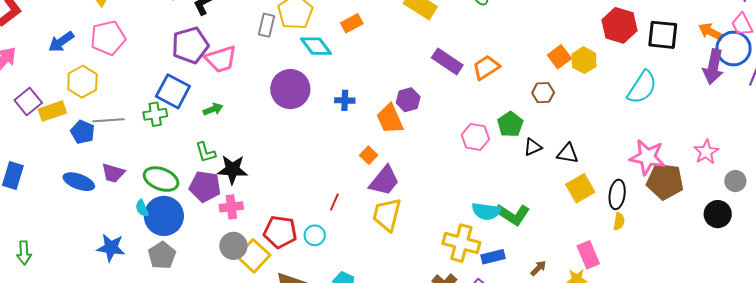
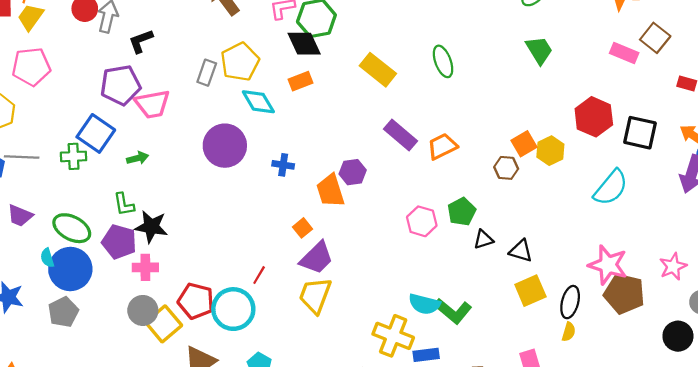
brown hexagon: (543, 93) -> (506, 168), moved
cyan circle: (315, 235) -> (233, 309), size x1.8

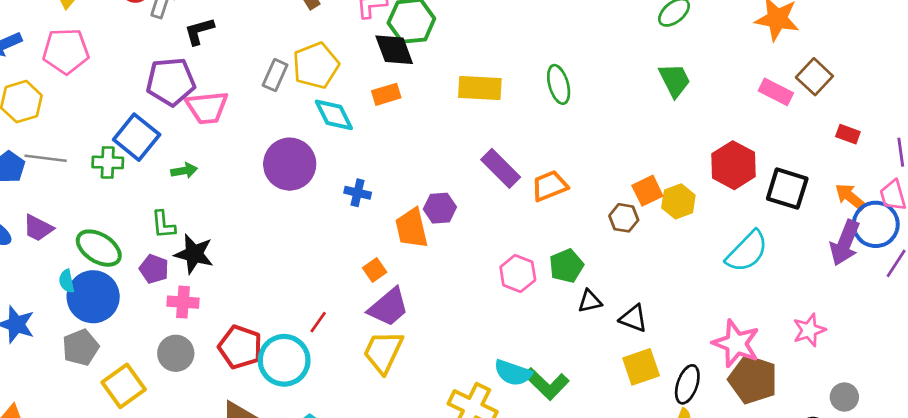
yellow rectangle: (378, 70) -> (480, 88), turned -40
purple pentagon: (119, 242) -> (154, 269), size x0.7
pink star: (673, 267) -> (809, 330), moved
yellow square: (164, 324) -> (124, 386), moved

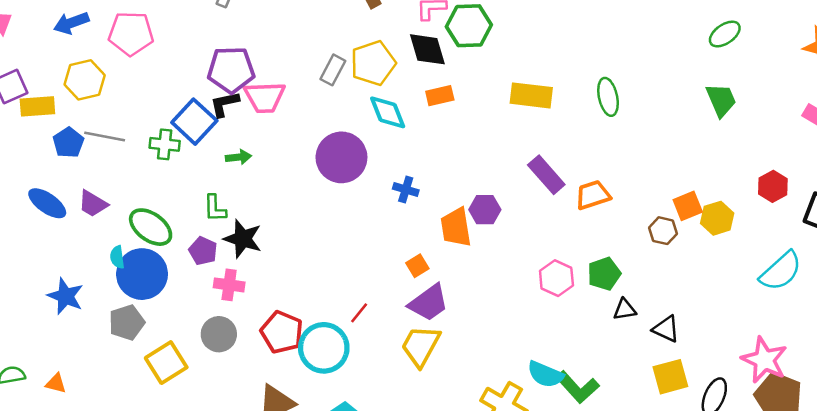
black L-shape: (199, 31) -> (224, 104), moved
black diamond: (394, 50) -> (427, 49), moved
red hexagon: (733, 165) -> (773, 186), size x0.7

